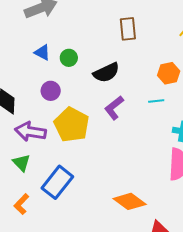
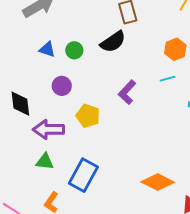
black semicircle: (106, 73) -> (113, 42), moved
yellow pentagon: (72, 125) -> (88, 116), size x0.7
green triangle: (21, 163) -> (45, 162), turned -30

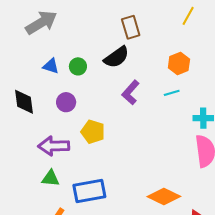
purple L-shape: (127, 92) -> (131, 92), moved
black diamond: (20, 104) -> (24, 102), moved
blue rectangle: (83, 175) -> (89, 191), turned 52

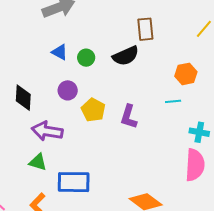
purple L-shape: (131, 92) -> (129, 117), moved, turned -35
black diamond: (24, 102) -> (23, 98), moved
yellow pentagon: (93, 132) -> (93, 110), moved

